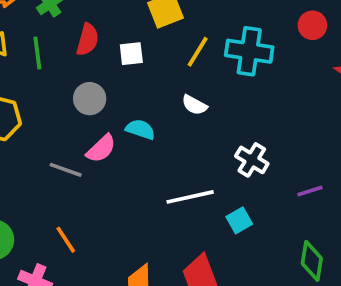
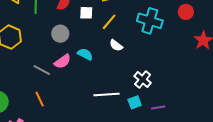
yellow line: (198, 52) -> (109, 22), moved
purple line: (310, 191) -> (158, 108), moved
cyan square: (239, 220) -> (135, 102), moved
orange line: (66, 240) -> (40, 99), moved

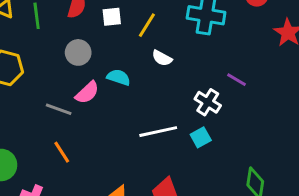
purple line: (158, 108) -> (236, 80), moved, turned 48

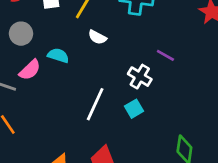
white line: (158, 132) -> (95, 104), turned -52

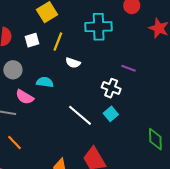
pink semicircle: (30, 70) -> (25, 97), turned 84
white line: (95, 104) -> (80, 115), turned -65

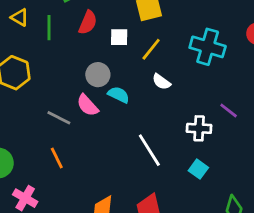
gray circle: (13, 70) -> (98, 75), moved
white cross: (111, 88) -> (199, 128), turned -36
cyan square: (111, 114) -> (198, 169), moved, turned -32

